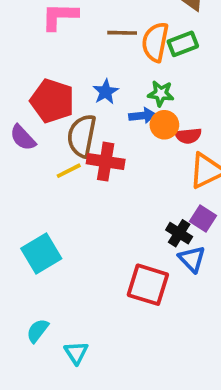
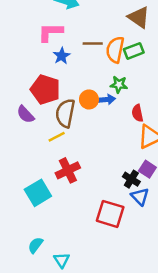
blue star: (106, 92) -> (62, 56), moved
orange circle: (164, 125) -> (89, 99), moved
red semicircle: (188, 136) -> (138, 113), turned 84
red cross: (106, 162) -> (68, 170), moved, turned -35

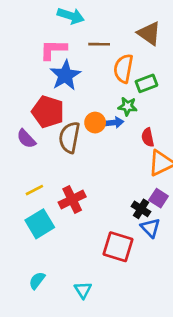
brown line: (93, 43) -> (99, 44), moved
green rectangle: (134, 51) -> (146, 83), moved
blue star: (62, 56) -> (65, 75), size x1.6
yellow line: (57, 137) -> (34, 190), moved
cyan triangle: (62, 260) -> (83, 290), moved

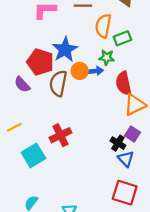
blue star: (65, 75) -> (65, 50), moved
red semicircle: (148, 137) -> (124, 83), size x1.5
yellow line: (34, 190) -> (14, 127), moved
red square: (118, 247) -> (125, 193), moved

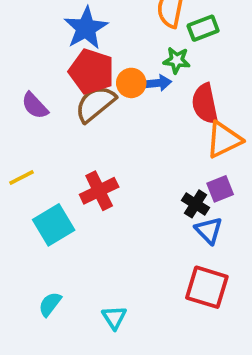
blue star: (65, 50) -> (86, 28), moved
red pentagon: (40, 62) -> (92, 72), moved
brown semicircle: (58, 83) -> (95, 104), turned 40
purple square: (133, 134) -> (220, 189), turned 35

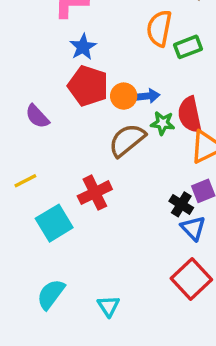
blue star: (86, 28) -> (83, 47), size x0.7
green star: (177, 60) -> (163, 123), moved
brown semicircle: (95, 104) -> (127, 140), moved
red square: (207, 287) -> (191, 279), turned 30
cyan semicircle: (50, 304) -> (51, 294), size x1.4

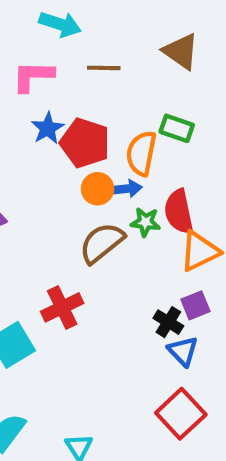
orange semicircle: (159, 28) -> (141, 153), moved
green rectangle: (188, 47) -> (177, 128), turned 40
red pentagon: (88, 86) -> (85, 143), moved

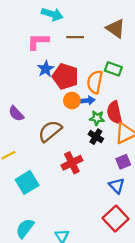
brown semicircle: (102, 243) -> (50, 131), moved
red cross: (62, 307) -> (72, 163), moved
black cross: (168, 322) -> (96, 137), moved

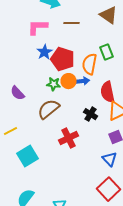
green rectangle: (113, 69) -> (106, 52), turned 49
green star: (97, 118) -> (54, 84), moved

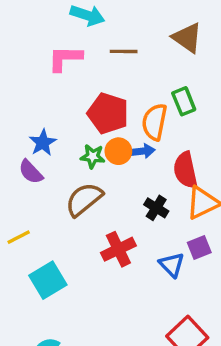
blue star: (44, 52) -> (43, 143), moved
blue triangle: (110, 159) -> (172, 265), moved

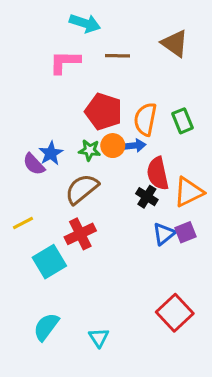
green rectangle: (184, 101) -> (182, 121), moved
blue star: (43, 143) -> (51, 153), moved
red semicircle: (185, 170) -> (158, 173), moved
red cross: (118, 249) -> (80, 234), moved
blue triangle: (172, 265) -> (164, 234), moved, turned 35

